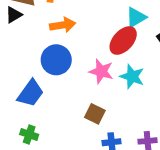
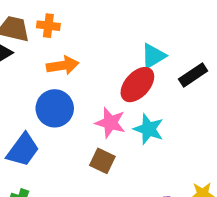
brown square: (95, 114) -> (102, 161), moved

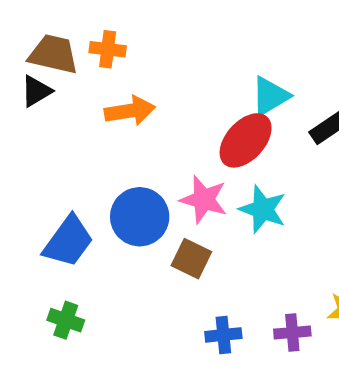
blue circle: (55, 108) -> (140, 217), moved

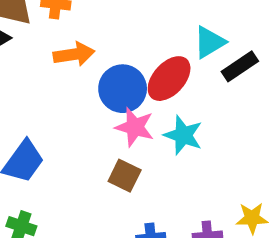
cyan triangle: (270, 96) -> (210, 42), moved
blue circle: (140, 217) -> (123, 89), moved

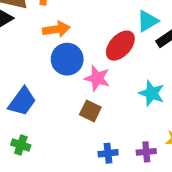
blue circle: (123, 89) -> (67, 59), moved
cyan star: (183, 135) -> (152, 93), moved

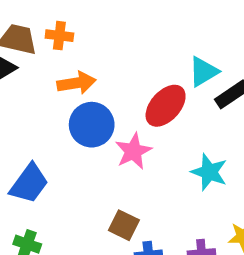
pink star: (97, 78) -> (133, 151), turned 30
brown square: (90, 111) -> (124, 225), moved

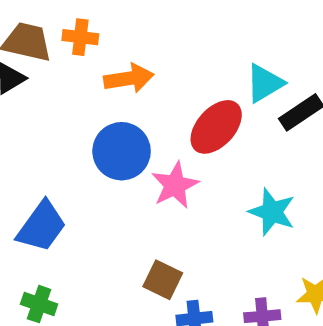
orange arrow: (76, 83) -> (129, 78), moved

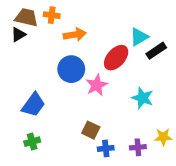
green cross: (39, 304) -> (32, 142), turned -35

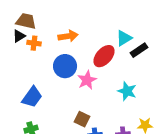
orange cross: (52, 15) -> (34, 43), moved

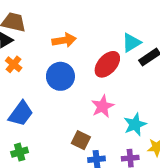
orange cross: (34, 43) -> (14, 64), moved, turned 32
pink star: (87, 80) -> (103, 106), moved
cyan star: (127, 91) -> (135, 124), moved, turned 30

